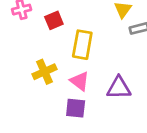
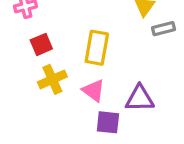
red square: (54, 20) -> (41, 44), moved
purple square: (76, 108) -> (108, 122), moved

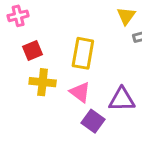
yellow cross: (52, 79) -> (43, 82), turned 30
purple square: (108, 122) -> (93, 121), turned 30

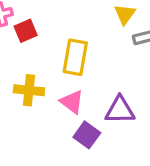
red square: (32, 50) -> (26, 31), moved

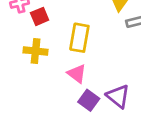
yellow cross: (29, 90) -> (36, 51), moved
purple triangle: (120, 110) -> (118, 96), moved, turned 40

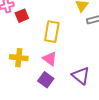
yellow cross: (36, 51) -> (19, 58), moved
purple square: (89, 100) -> (46, 80), moved

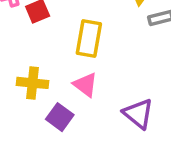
purple square: (46, 80) -> (60, 117), moved

